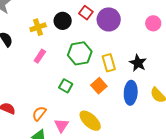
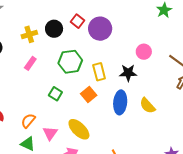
pink circle: (153, 23) -> (144, 52), moved
black star: (138, 63) -> (128, 73), turned -30

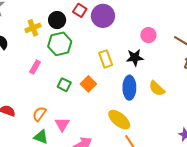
green hexagon: (70, 62) -> (60, 44), moved
pink rectangle: (30, 63) -> (35, 67), moved
orange square: (89, 95) -> (88, 84), moved
yellow ellipse: (79, 129) -> (119, 120), moved

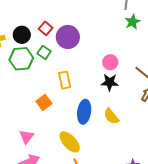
black star: (135, 57) -> (110, 82), moved
green square: (64, 85) -> (44, 52), moved
pink triangle: (62, 124) -> (27, 137), moved

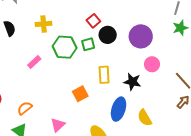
black circle: (22, 35) -> (108, 35), moved
purple circle: (68, 37) -> (141, 36), moved
green square: (44, 52) -> (88, 44), turned 32
black star: (110, 82) -> (132, 82), moved

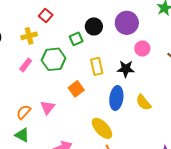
red square: (93, 21) -> (46, 15), moved
yellow cross: (44, 24) -> (29, 36), moved
green hexagon: (65, 47) -> (54, 59), moved
pink triangle: (58, 125) -> (48, 107), moved

